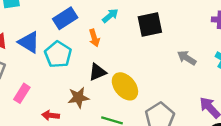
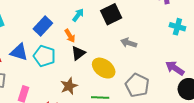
gray arrow: (187, 58) -> (129, 43), moved
black triangle: (97, 72) -> (78, 53), moved

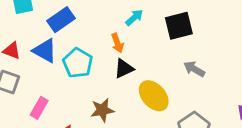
blue rectangle: (43, 26) -> (61, 20), moved

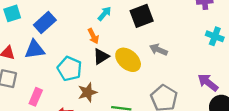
blue triangle: (45, 51) -> (35, 49), turned -30
cyan pentagon: (78, 63) -> (70, 69), moved
yellow ellipse: (154, 96) -> (128, 60), moved

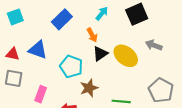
blue rectangle: (45, 23) -> (62, 19), moved
blue triangle: (35, 49) -> (38, 50), turned 30

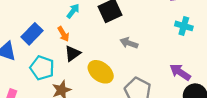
blue rectangle: (62, 19) -> (32, 34), moved
yellow ellipse: (126, 56) -> (101, 72), moved

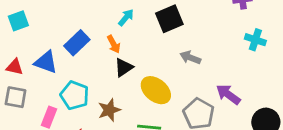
cyan pentagon: (42, 68) -> (75, 95), moved
purple arrow: (180, 72) -> (228, 94), moved

